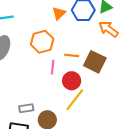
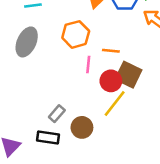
brown square: (95, 62) -> (128, 75), moved
gray rectangle: (26, 108) -> (57, 114), turned -40

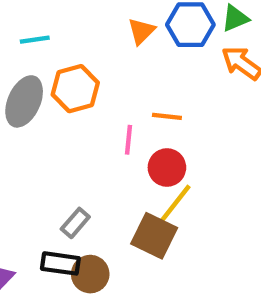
orange hexagon: (76, 34) -> (75, 89), moved
brown square: (128, 75) -> (154, 236), moved
brown circle: (82, 127) -> (90, 274), moved

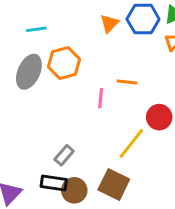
red circle: (167, 168) -> (159, 117), moved
brown square: (154, 236) -> (114, 184), moved

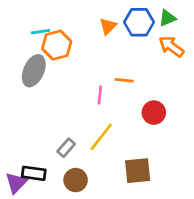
orange hexagon: (64, 63) -> (57, 45), moved
yellow line: (131, 143) -> (101, 137), moved
black rectangle: (54, 183) -> (34, 173), moved
brown square: (114, 184) -> (138, 171), moved, turned -32

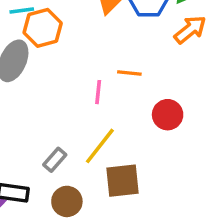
orange arrow: (171, 46) -> (190, 30), turned 105
brown square: (138, 171) -> (122, 181), moved

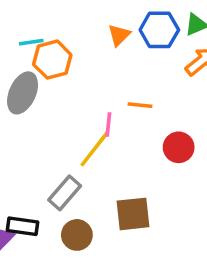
yellow line: (100, 146) -> (94, 149), moved
gray rectangle: (55, 160) -> (65, 193), size x1.4

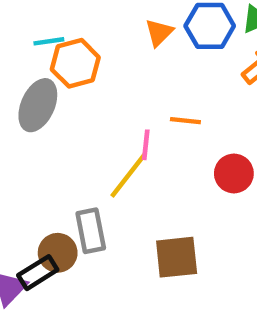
gray rectangle: (65, 193) -> (91, 231), turned -52
black rectangle: (23, 226) -> (38, 273), turned -40
brown circle: (77, 235) -> (58, 253), moved

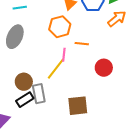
orange hexagon: (75, 63) -> (60, 27), moved
brown circle: (58, 253) -> (24, 82), moved
black rectangle: (38, 273) -> (25, 100), moved

